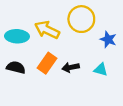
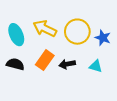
yellow circle: (81, 19) -> (77, 32), moved
cyan ellipse: (17, 36) -> (16, 35), turned 65

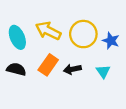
cyan triangle: (96, 66) -> (103, 71), turned 40

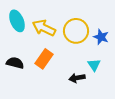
cyan ellipse: (17, 37) -> (17, 21), moved
black arrow: (72, 69) -> (77, 78), moved

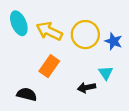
black semicircle: (15, 63) -> (27, 94), moved

